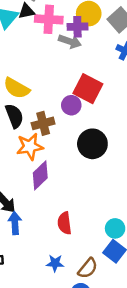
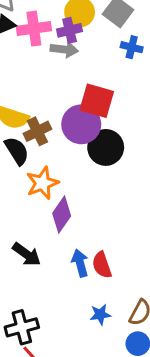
purple circle: (71, 105) -> (81, 124), size x1.6
brown cross: (43, 123) -> (37, 131), moved
black circle: (92, 144) -> (106, 147), moved
blue arrow: (15, 223) -> (80, 263), moved

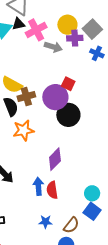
pink cross: (34, 29) -> (36, 30), turned -30
purple cross: (70, 30) -> (75, 38), moved
red square: (97, 101) -> (68, 84), size x0.6
purple diamond: (62, 215) -> (55, 159), moved

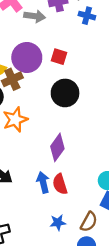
purple circle: (55, 97) -> (27, 57), moved

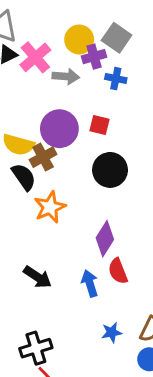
blue cross: (87, 16) -> (116, 79), moved
red semicircle: (60, 184) -> (118, 271), moved

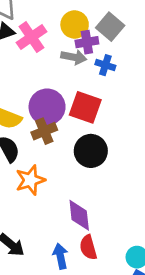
gray arrow: (66, 76) -> (74, 57), moved
red square: (99, 125) -> (85, 107), size x1.6
brown cross: (43, 157) -> (44, 131), moved
purple diamond: (105, 239) -> (79, 215), turned -44

